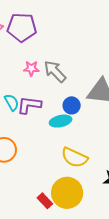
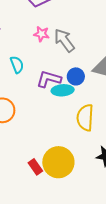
purple L-shape: (29, 105) -> (49, 79), moved
yellow semicircle: (74, 158) -> (85, 118), moved, turned 60

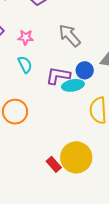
pink star: (41, 34) -> (26, 37), moved

